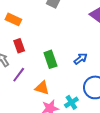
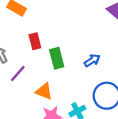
red rectangle: (19, 46) -> (35, 41), moved

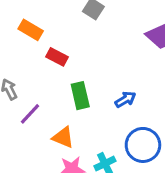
red rectangle: (35, 41) -> (57, 57), moved, turned -49

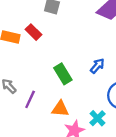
red rectangle: (57, 57) -> (33, 32), moved, turned 35

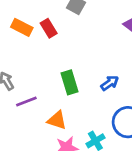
purple line: (30, 99) -> (26, 102), turned 30

